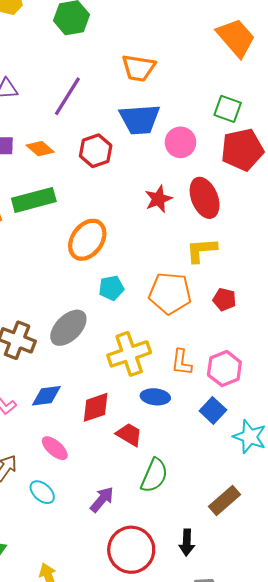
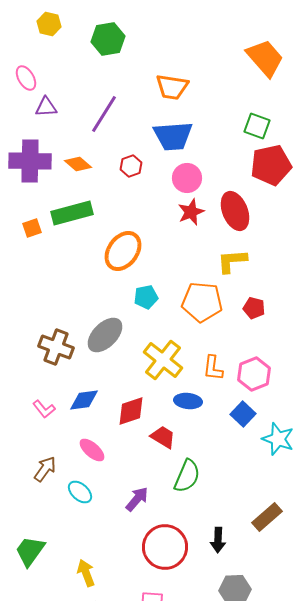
pink circle: (180, 142) -> (187, 178), moved
red hexagon: (96, 151) -> (131, 166), size x0.7
yellow cross: (129, 354) -> (163, 360), turned -33
brown rectangle: (224, 501) -> (267, 517), moved

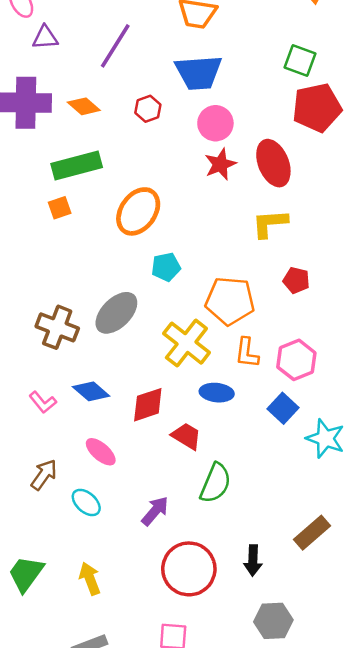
orange square: (32, 228) -> (60, 208), moved
orange pentagon: (202, 302) -> (230, 301), moved
blue diamond: (84, 400) -> (91, 391), turned 48
yellow arrow: (86, 573) -> (90, 579), moved

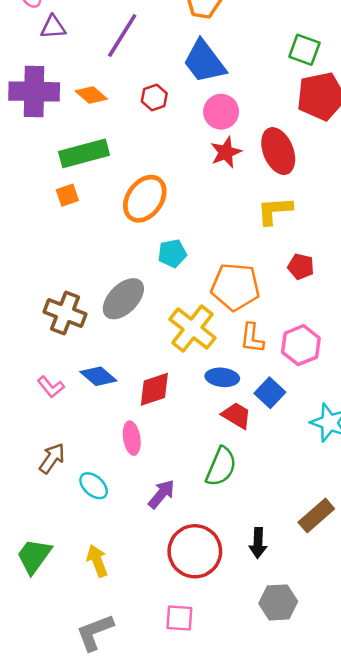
blue trapezoid: (199, 73) -> (204, 62), turned 57
blue square: (283, 408) -> (270, 393), moved
red trapezoid: (186, 436) -> (237, 415), moved
pink ellipse: (101, 452) -> (132, 438), moved, turned 40

